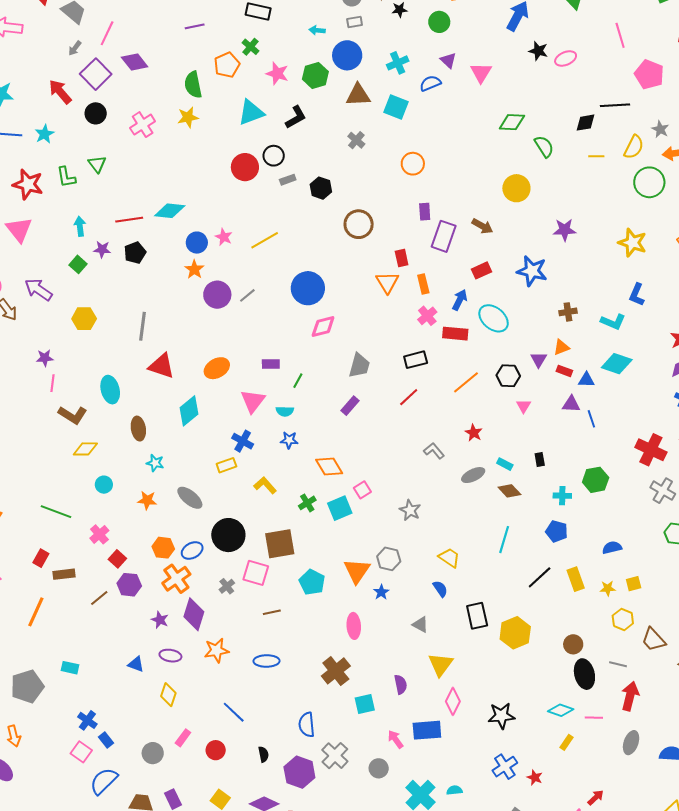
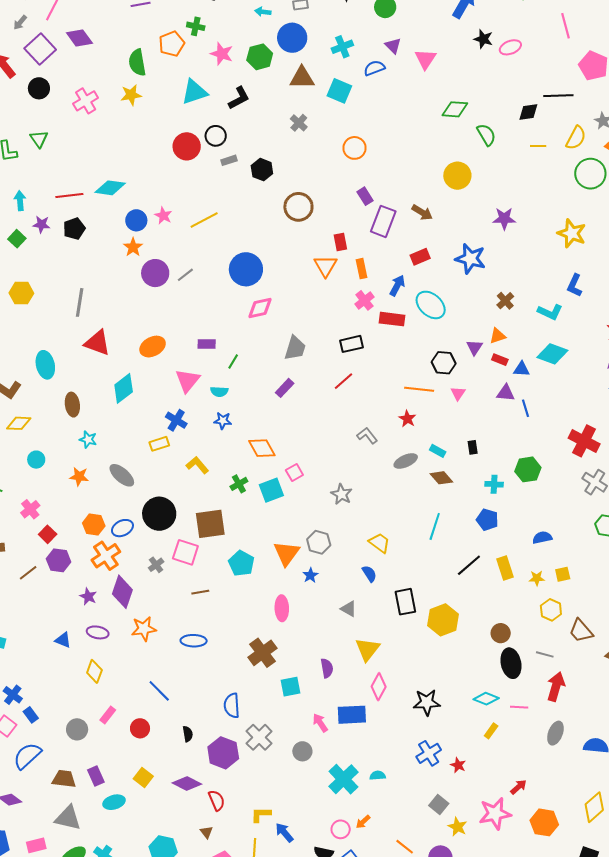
green cross: (250, 47) -> (196, 26), turned -30
purple rectangle: (425, 212) -> (365, 196), turned -30
brown cross: (568, 312) -> (505, 301), turned -36
orange line: (466, 382) -> (419, 389), moved, turned 44

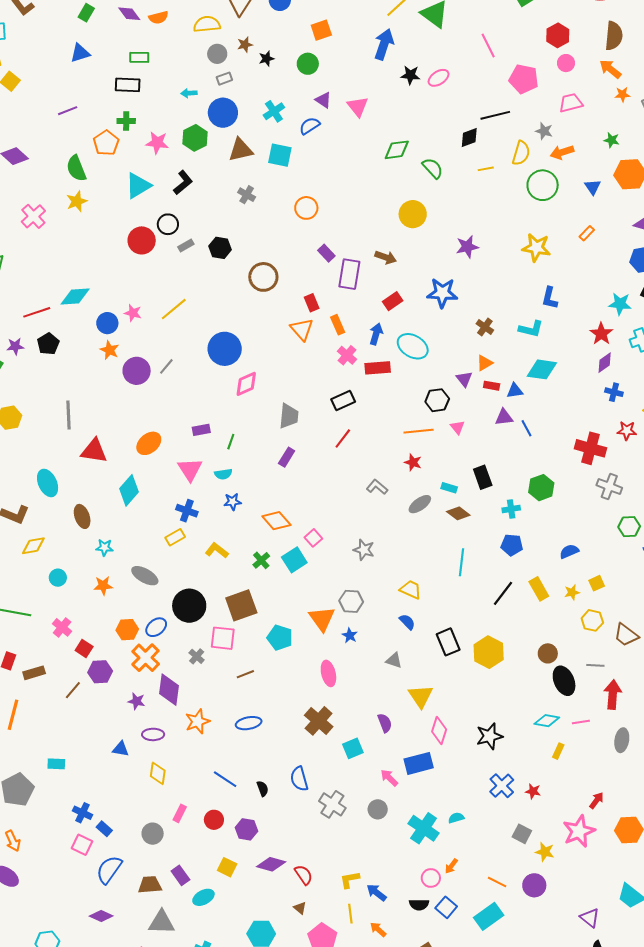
black rectangle: (473, 447) -> (483, 477), size x1.6
black semicircle: (188, 734) -> (263, 789), moved
purple hexagon: (223, 753) -> (246, 829), moved, size x0.7

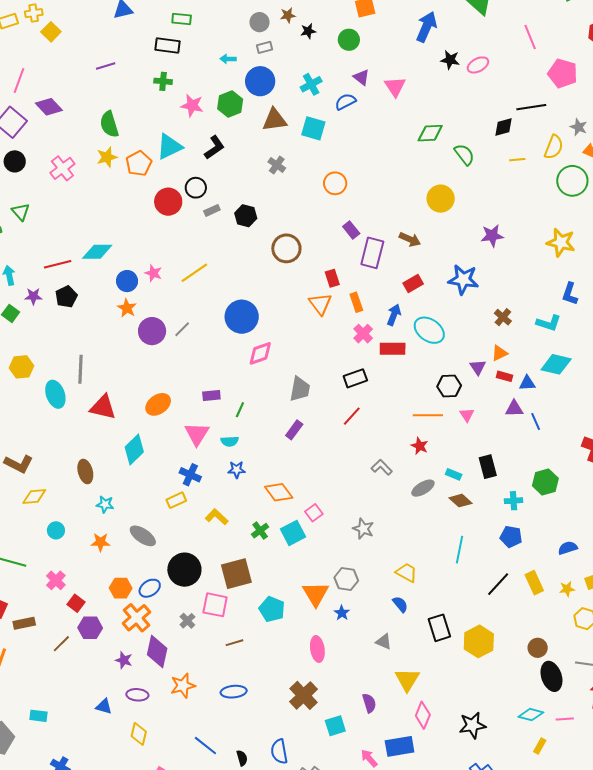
orange pentagon: (106, 143) -> (139, 163), moved
cyan ellipse: (48, 483) -> (55, 394), moved

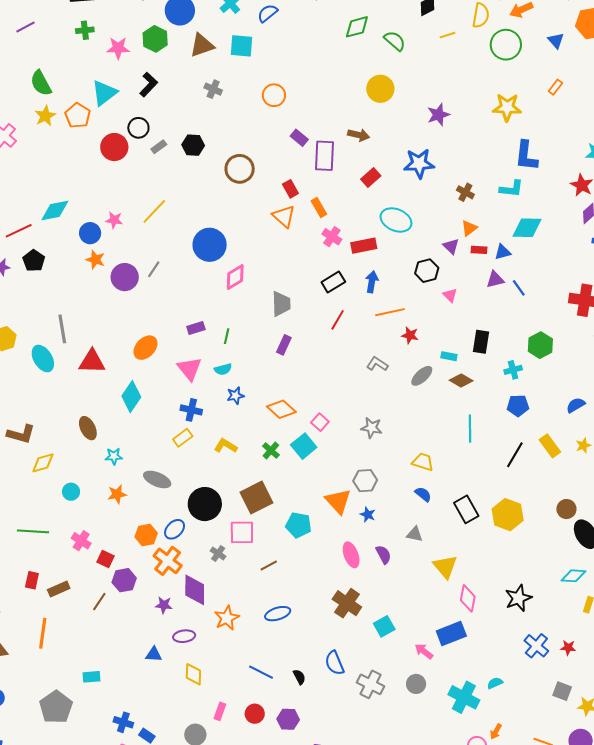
blue L-shape: (570, 294) -> (526, 156), size x1.4
blue arrow: (394, 315) -> (372, 282), moved
orange line: (428, 415) -> (390, 312), moved
black rectangle: (488, 467) -> (481, 342), turned 35
purple semicircle: (369, 703) -> (383, 555), moved

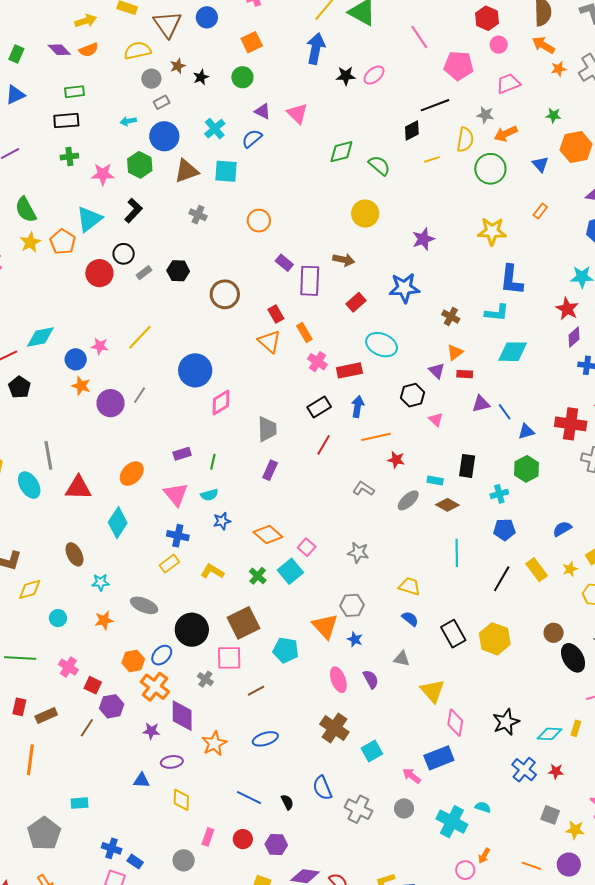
blue triangle: (503, 252) -> (526, 431), moved
cyan diamond: (573, 576) -> (550, 734), moved
cyan semicircle: (495, 683) -> (483, 807), turned 42

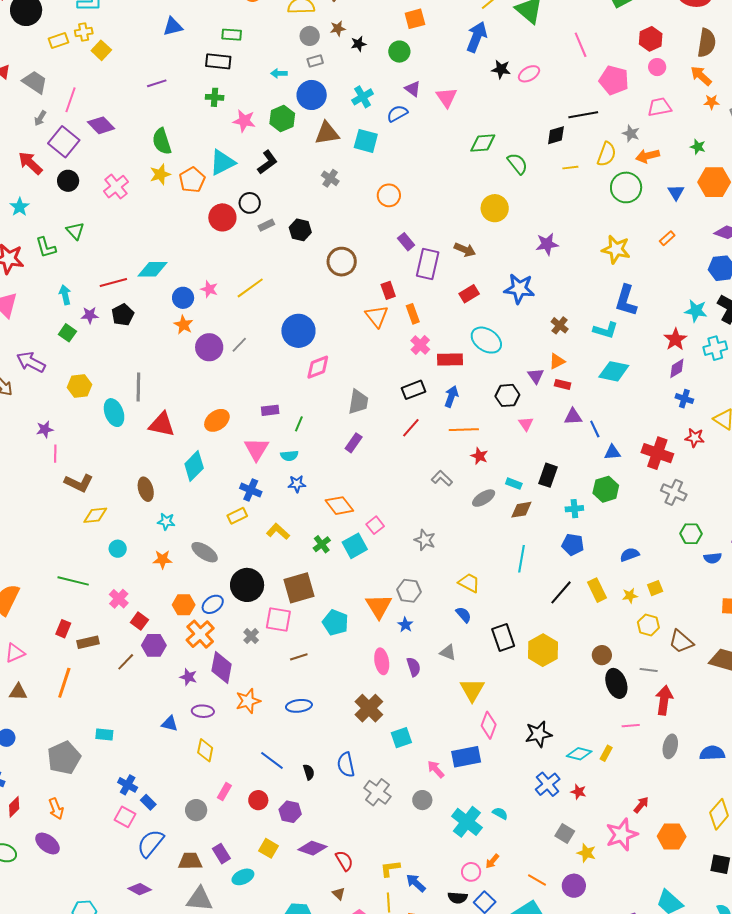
brown diamond: (447, 505) -> (521, 510), turned -50

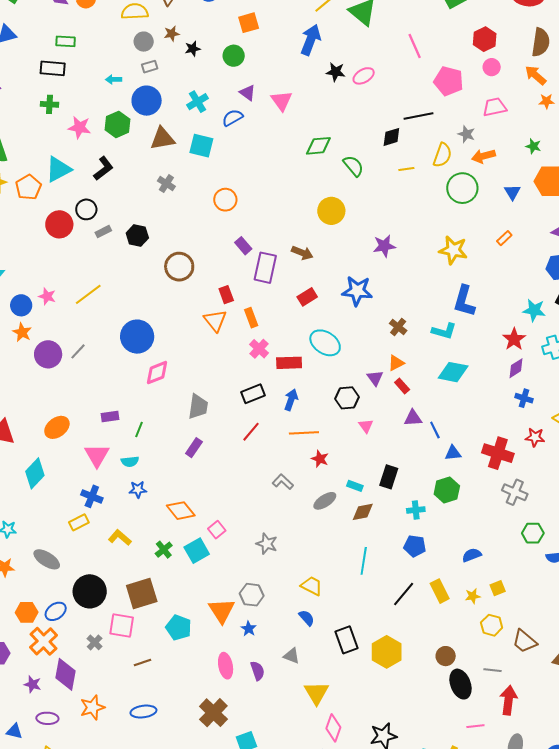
red rectangle: (563, 384) -> (402, 386), turned 35

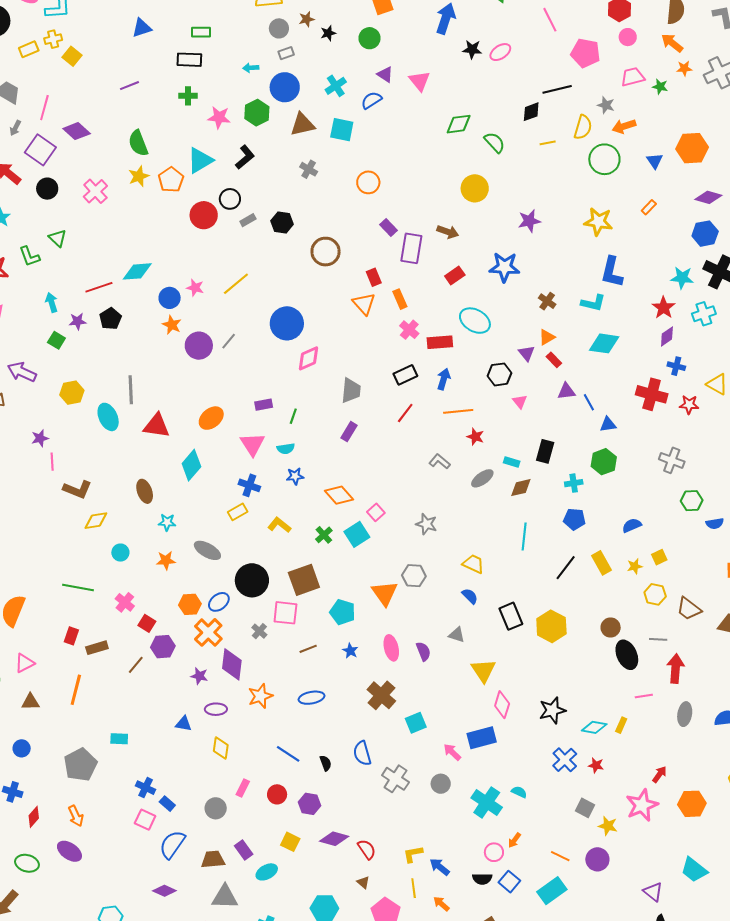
green star: (533, 146) -> (660, 87), moved
red cross: (498, 453) -> (652, 394), moved
blue star: (249, 629) -> (350, 651), moved

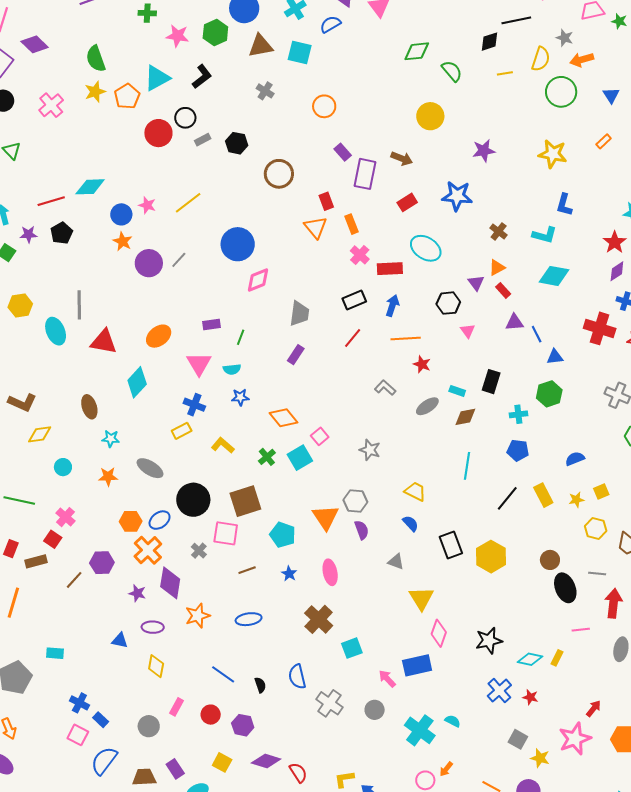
blue L-shape: (612, 272) -> (564, 205), size x0.7
red square: (147, 623) -> (53, 539), moved
purple semicircle: (423, 651) -> (362, 530), moved

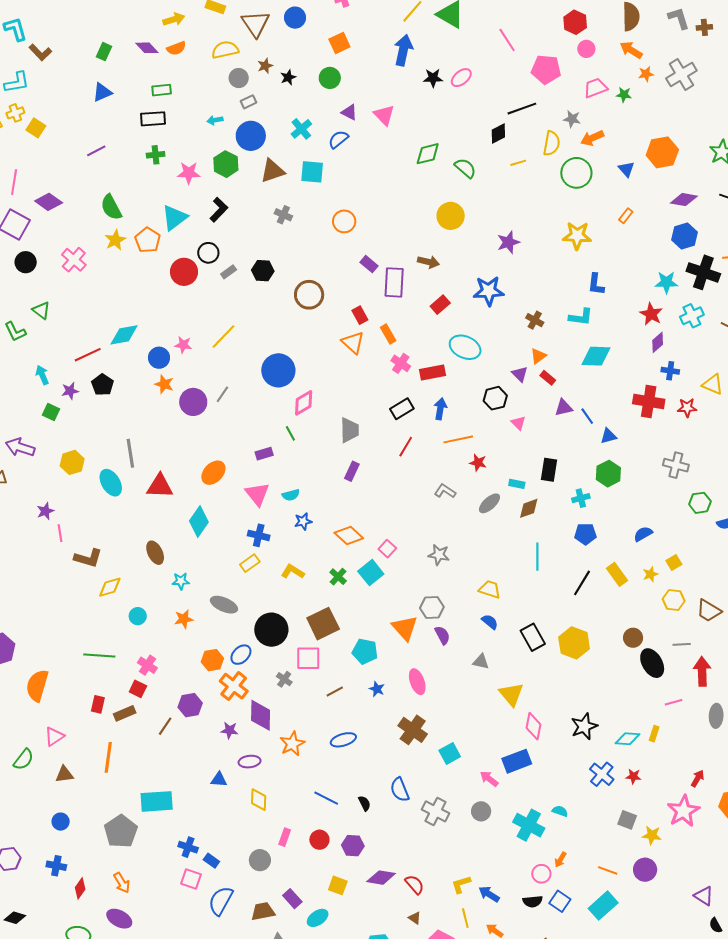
green line: (241, 337) -> (290, 433), moved, turned -42
cyan rectangle: (55, 653) -> (157, 801), size x1.8

